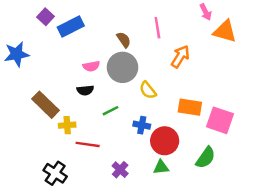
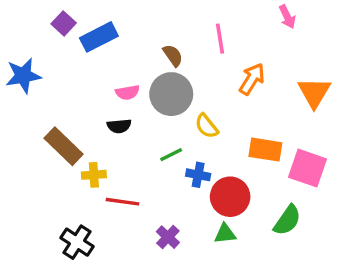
orange triangle: (225, 31) -> (314, 92), moved, turned 45
green line: (110, 111) -> (171, 155), moved

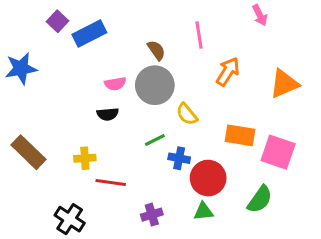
orange triangle: (314, 92) -> (284, 84), turned 36
brown rectangle: (64, 146) -> (29, 152), moved
purple cross: (168, 237) -> (152, 215), turned 30

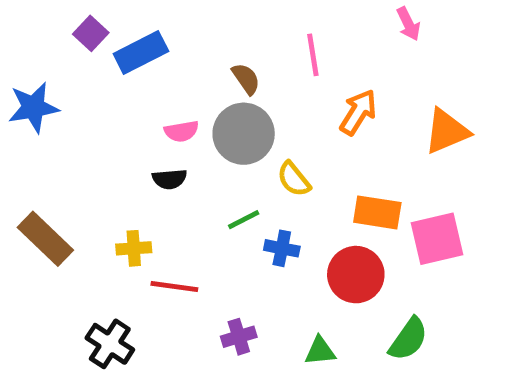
pink square: (278, 152) -> (437, 239), turned -32
red circle: (208, 178) -> (356, 275), moved
green semicircle: (260, 199) -> (408, 339), moved
green triangle: (204, 211) -> (320, 351), moved

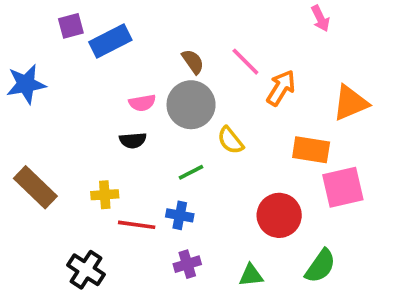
purple square: (91, 33) -> (71, 26), turned 32
pink line: (313, 55) -> (245, 62), moved, turned -36
orange rectangle: (377, 212) -> (311, 150), moved
blue cross: (282, 248) -> (180, 215), moved

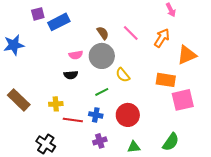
orange arrow: (281, 88) -> (162, 38), moved
red circle: (279, 215) -> (128, 115), moved

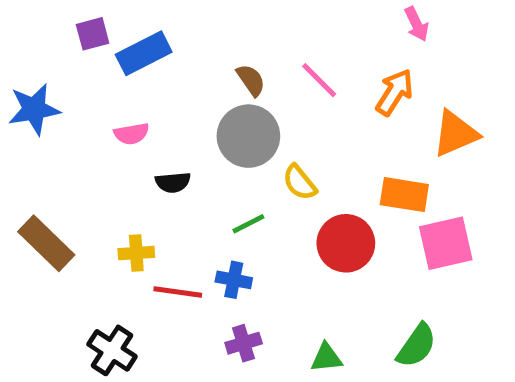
pink semicircle: (76, 55) -> (131, 134), moved
red circle: (128, 115) -> (346, 243), moved

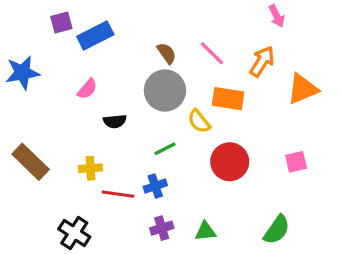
pink semicircle: (131, 134) -> (87, 89), turned -40
orange rectangle: (404, 195) -> (228, 99), moved
pink square: (446, 243) -> (296, 162), size x0.6
blue cross: (234, 280) -> (155, 186), turned -30
green triangle: (326, 358) -> (205, 231), moved

